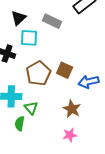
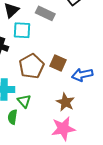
pink star: (70, 135) -> (63, 129), size x1.6

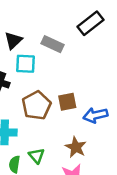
brown square: (58, 63) -> (67, 102), turned -35
green triangle: (24, 101) -> (37, 156), moved

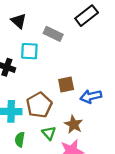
black triangle: (13, 40) -> (19, 21), moved, turned -35
brown pentagon: (37, 105) -> (39, 105), moved
green triangle: (37, 156) -> (49, 133), moved

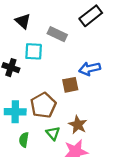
blue arrow: (91, 96) -> (90, 69), moved

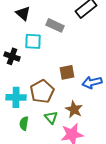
blue arrow: (90, 69) -> (92, 82), moved

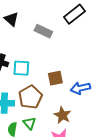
cyan square: (33, 41) -> (21, 68), moved
green triangle: (51, 117) -> (29, 123), moved

